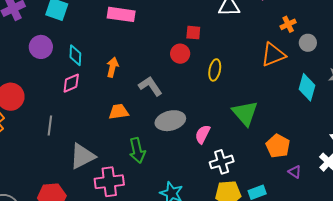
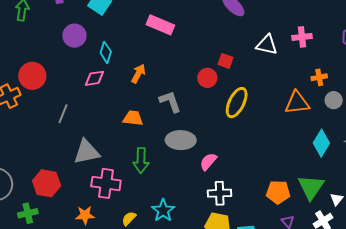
yellow ellipse: (215, 70) -> (237, 103), size x1.4
green triangle: (245, 113) -> (311, 187), moved
orange pentagon: (278, 146) -> (278, 192), turned 30

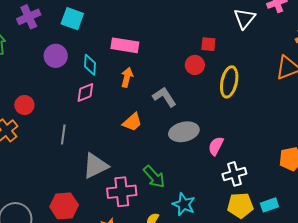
pink rectangle: (160, 25) -> (125, 45), moved
white triangle: (267, 45) -> (245, 19), turned -50
red circle: (32, 76) -> (24, 105), size x0.7
orange trapezoid: (133, 118) -> (132, 122), turned 145
green arrow: (141, 160) -> (154, 177), moved, turned -30

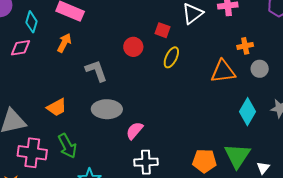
red square: (208, 44) -> (162, 30), moved
yellow ellipse: (229, 82) -> (171, 57), moved, size x0.7
orange trapezoid: (132, 122) -> (57, 107), moved

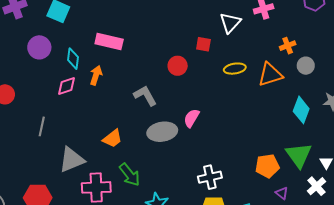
orange arrow: (64, 43) -> (96, 75), moved
yellow ellipse: (171, 57) -> (235, 69), moved, turned 65
pink semicircle: (135, 131) -> (191, 118), moved

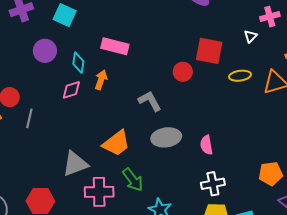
white triangle: (230, 23) -> (251, 36), moved, size x0.6
red square: (203, 44) -> (209, 51), size x1.8
pink semicircle: (191, 118) -> (206, 145), moved, turned -42
gray line: (42, 126) -> (29, 118), moved
orange trapezoid: (113, 138) -> (116, 143), size x1.4

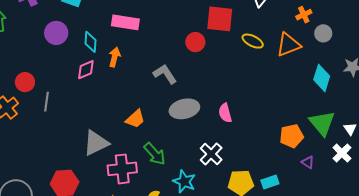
yellow ellipse: (240, 76) -> (253, 41), turned 40
orange trapezoid: (116, 143) -> (135, 119), size x0.7
white cross: (213, 184) -> (211, 154), moved, turned -30

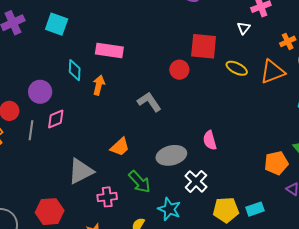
purple circle: (56, 33) -> (40, 92), moved
pink diamond: (86, 70) -> (56, 119), moved
gray ellipse: (184, 109) -> (171, 155), moved
pink cross: (122, 169) -> (107, 197), size x0.7

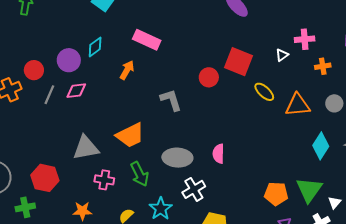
orange cross: (288, 41) -> (323, 66), moved
cyan diamond: (75, 70) -> (95, 47), moved, turned 35
orange trapezoid: (120, 147) -> (130, 135), size x1.4

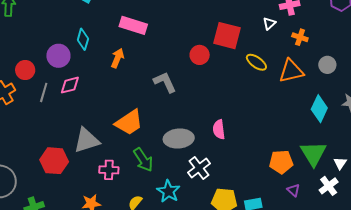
cyan diamond: (95, 47) -> (83, 39), turned -30
orange cross: (323, 66) -> (300, 37), moved, turned 35
red hexagon: (45, 178) -> (54, 161), moved

